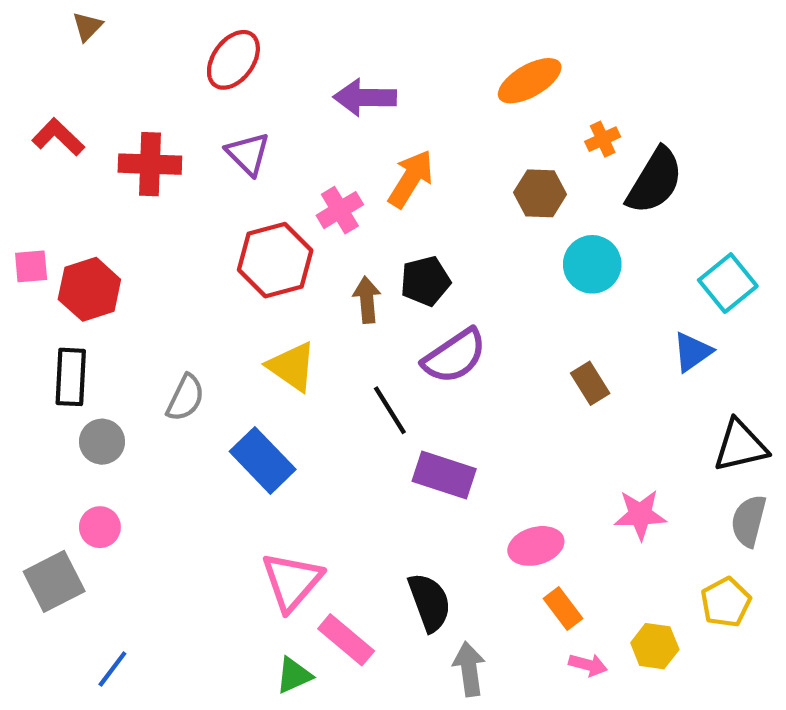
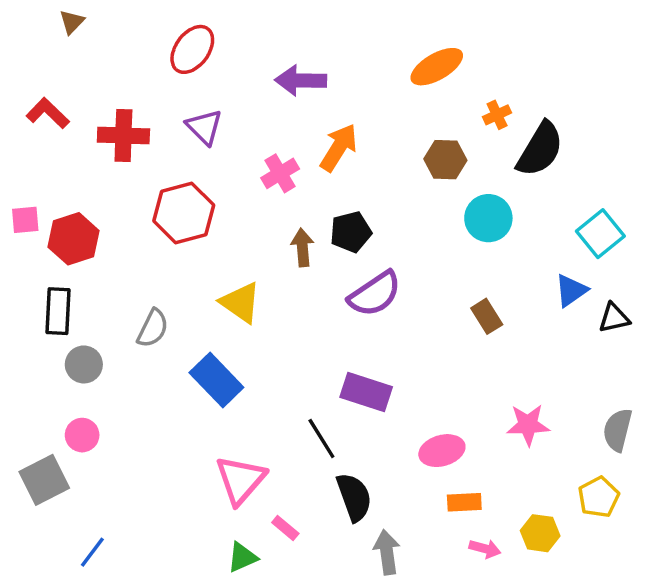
red hexagon: (275, 260) -> (184, 213), moved
black line: (390, 410) -> (321, 439), moved
black triangle: (740, 446) -> (614, 318), moved, size x0.7
orange rectangle: (563, 609) -> (464, 502), turned -56
pink rectangle: (346, 640) -> (285, 528), size x0.6

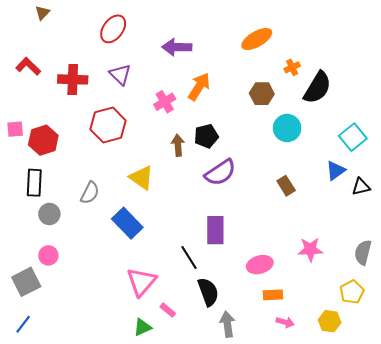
purple rectangle: (366, 392) -> (215, 230), turned 72
yellow hexagon: (540, 533) -> (330, 321), moved
blue line: (92, 552) -> (23, 324), moved

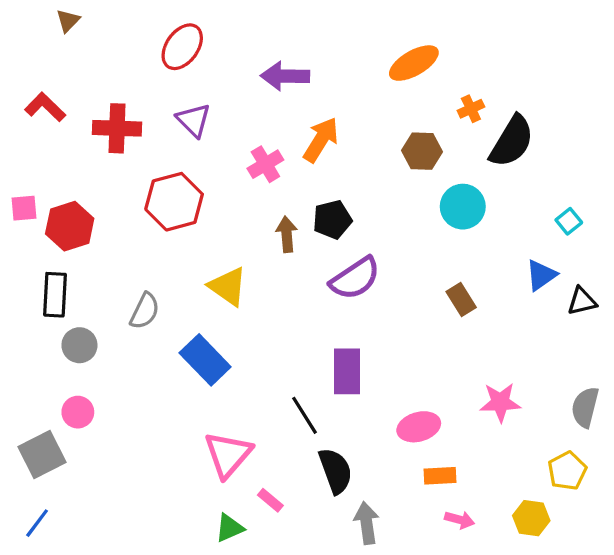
cyan square: (353, 137) -> (569, 221), size x0.6

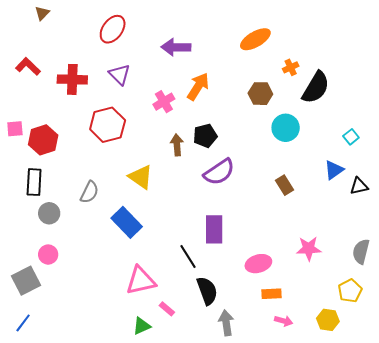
pink triangle: (228, 455) -> (141, 281), turned 36

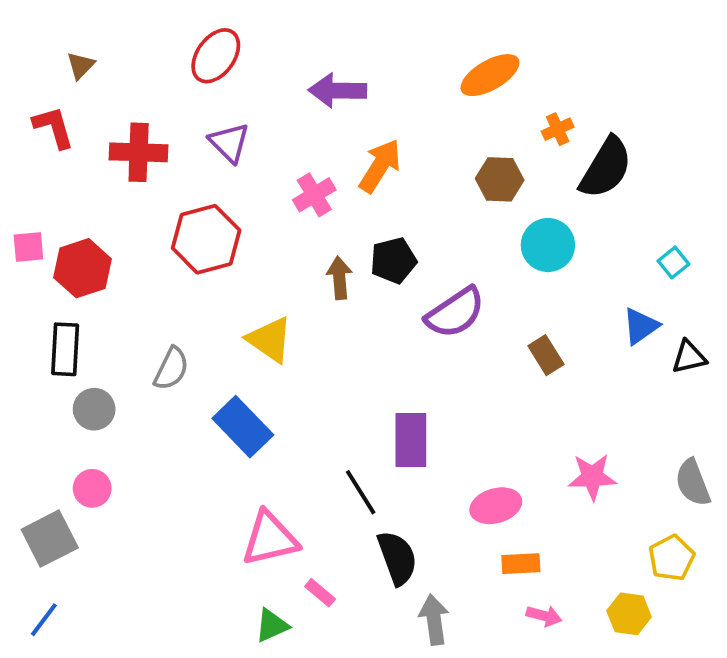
brown triangle: (42, 13) -> (81, 65), moved
red L-shape: (28, 66) -> (54, 127), turned 30
purple semicircle: (219, 172) -> (455, 313), moved
gray semicircle: (361, 251) -> (693, 483), turned -35

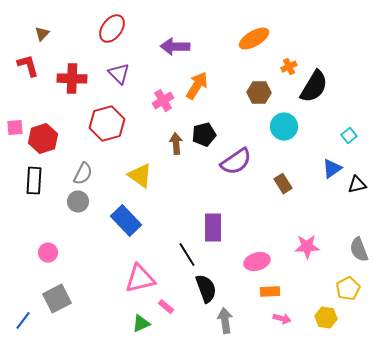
gray semicircle: (171, 369) -> (83, 174), moved
gray circle: (94, 409) -> (78, 202), moved
gray square: (50, 539) -> (57, 299), moved

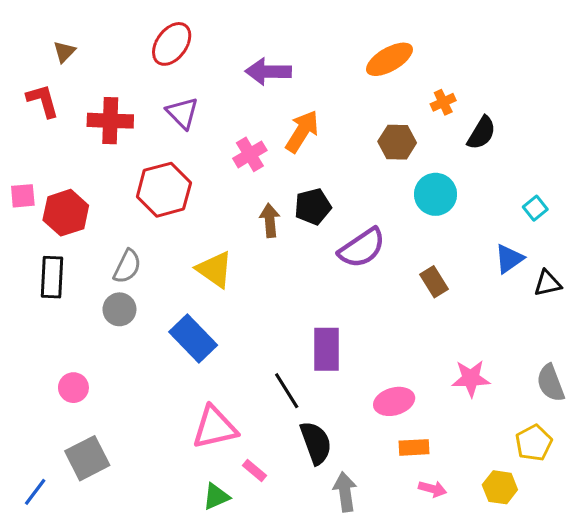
black semicircle: (314, 87) -> (482, 133), size x0.7

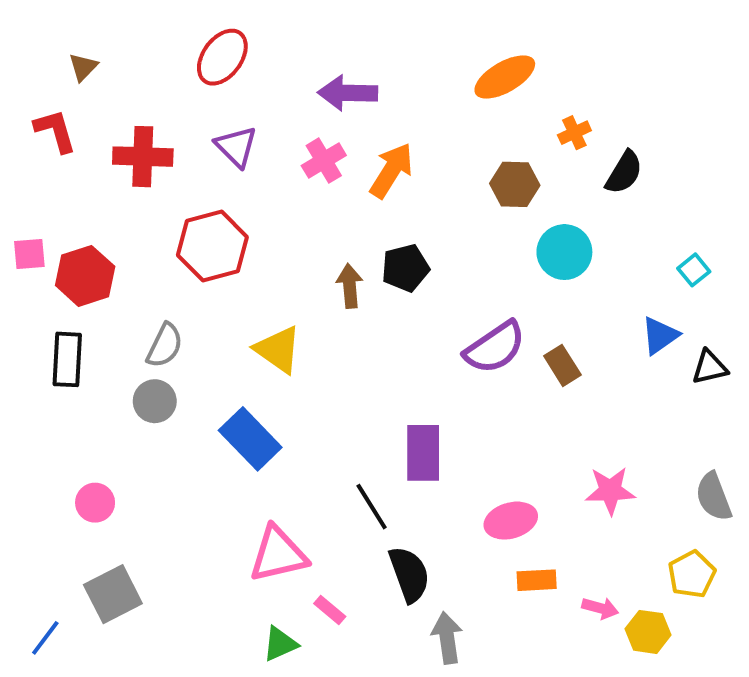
pink cross: (250, 154) -> (324, 161), moved
purple semicircle: (362, 248) -> (495, 347), moved
pink arrow: (432, 489) -> (600, 608), moved

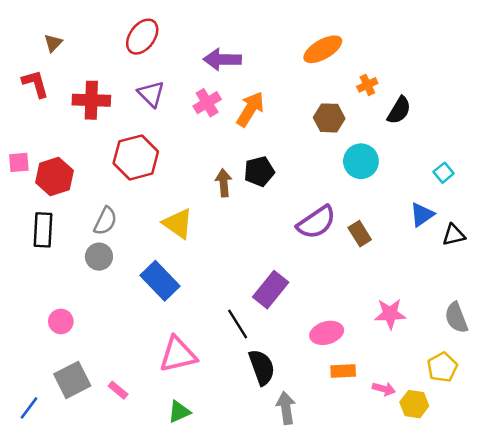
purple rectangle: (423, 453) -> (271, 290), turned 39
pink rectangle: (330, 610) -> (118, 390), moved

